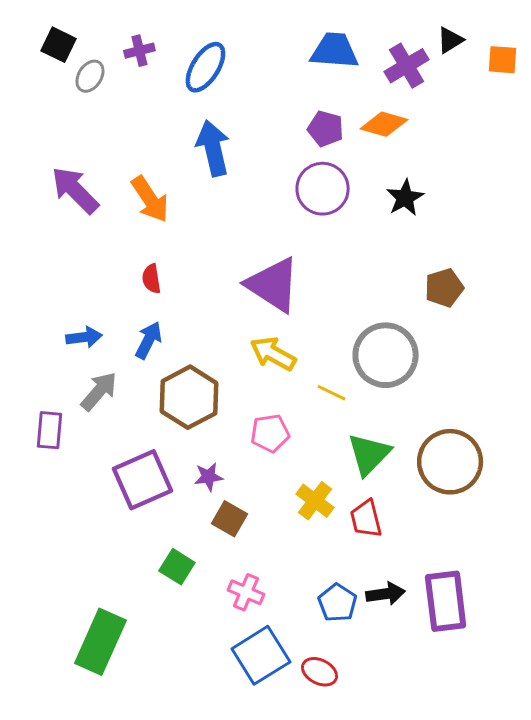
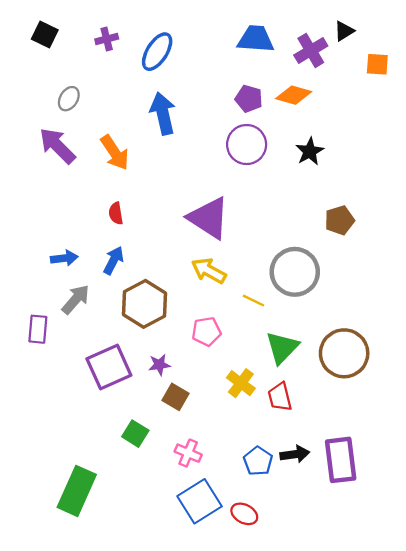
orange square: (503, 60) -> (377, 64), moved
gray ellipse: (90, 76) -> (69, 99), moved

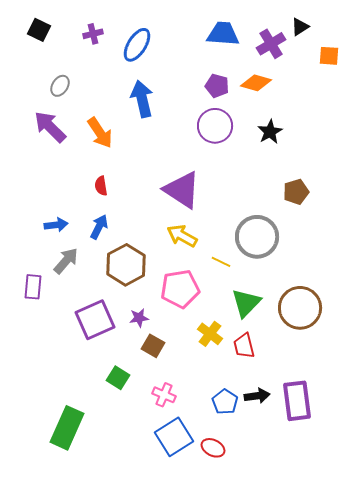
pink pentagon: (206, 331) -> (180, 289), size x1.5

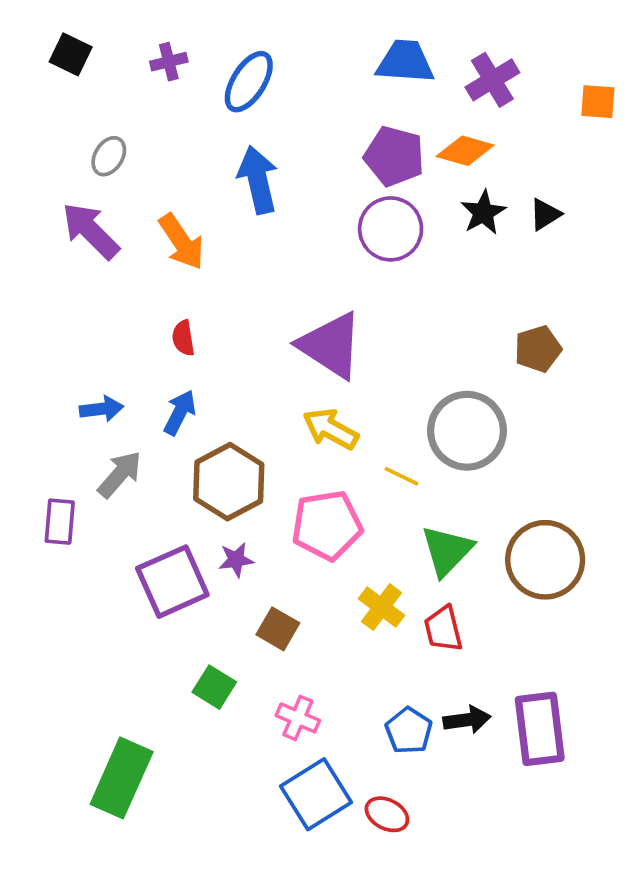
black triangle: (300, 27) -> (545, 214), moved
purple pentagon: (217, 86) -> (394, 156), size x1.4
black star: (270, 132) -> (483, 213), moved
purple star: (139, 318) -> (236, 560), moved

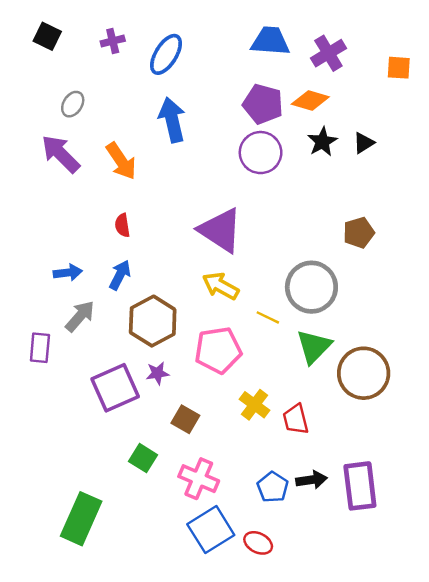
green triangle: (447, 551) -> (314, 347), moved
pink cross: (298, 718) -> (199, 479), size x1.4

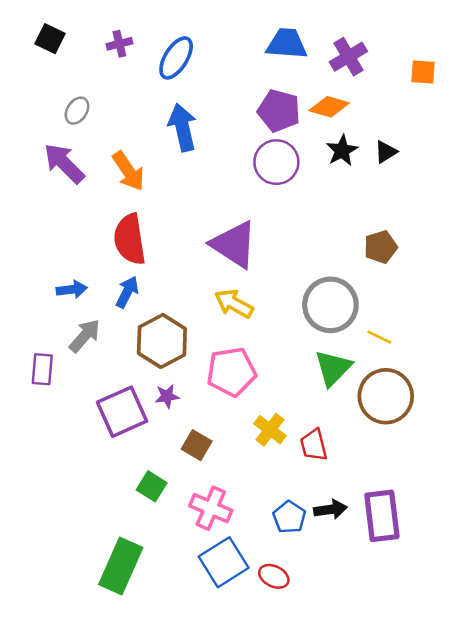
red semicircle: (122, 225) -> (130, 239), size x2.0
yellow line: (268, 317) -> (379, 337), moved
green rectangle: (81, 519) -> (121, 566), moved

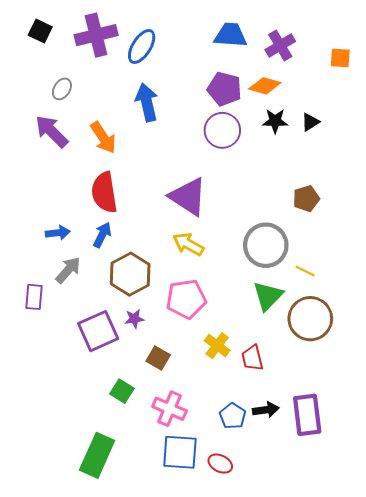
purple cross: (119, 44) -> (96, 35), size x2.0
black star: (342, 151) -> (275, 121), turned 30
blue square: (224, 562) -> (180, 452), turned 36

